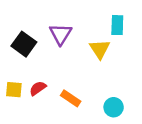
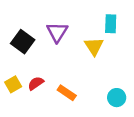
yellow square: (14, 90) -> (13, 84), turned -35
cyan circle: (114, 107) -> (117, 98), moved

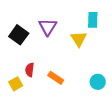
red semicircle: (36, 83) -> (30, 70), turned -48
yellow square: (13, 84) -> (16, 84), moved

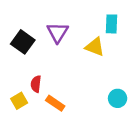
yellow triangle: (79, 39) -> (95, 47), turned -36
orange rectangle: (56, 78) -> (55, 103), moved

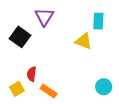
purple triangle: (58, 32) -> (44, 17), moved

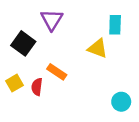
yellow square: (17, 89) -> (15, 83), moved
orange rectangle: (49, 91) -> (57, 72), moved

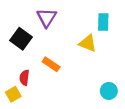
yellow square: (15, 83) -> (13, 94), moved
red semicircle: (37, 87) -> (24, 78), moved

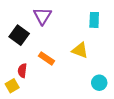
yellow triangle: (88, 43) -> (80, 50), moved

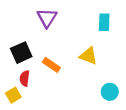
black square: (19, 35) -> (21, 53), moved, turned 30

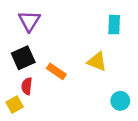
purple triangle: (47, 18) -> (29, 21), moved

